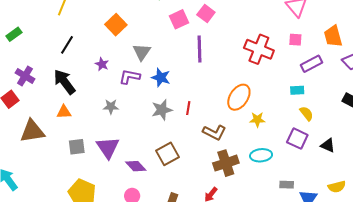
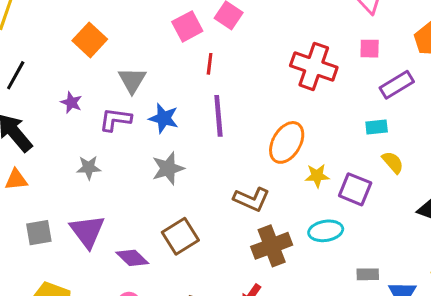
purple line: (200, 49) -> (218, 116), moved
red line: (188, 108) -> (210, 64), moved
purple square: (297, 139) -> (355, 189), moved

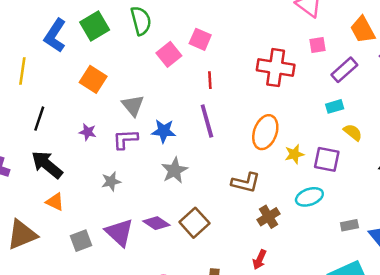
red line: (210, 64) -> (210, 80), moved
orange triangle: (16, 180) -> (55, 202), turned 42
brown cross: (272, 246) -> (269, 217), size x0.7
purple diamond: (132, 258) -> (156, 223), moved

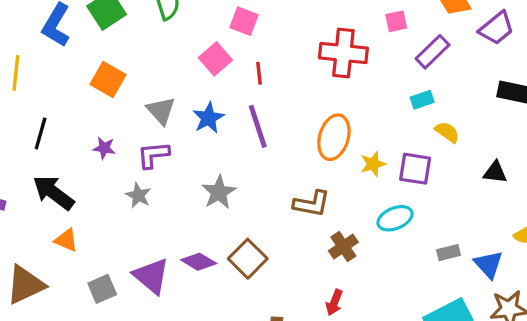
pink square: (169, 54) -> (215, 59), moved
blue star: (164, 131) -> (208, 118), moved, turned -30
gray star: (111, 181) -> (138, 195), moved, turned -30

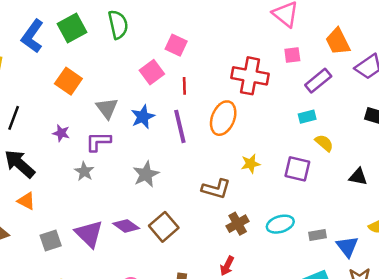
orange ellipse: (334, 137) -> (223, 118), moved
yellow star: (373, 164) -> (251, 164), moved
cyan ellipse: (395, 218) -> (280, 224), moved

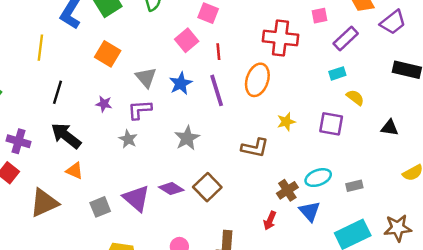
brown cross: (238, 224) -> (287, 190), moved
blue triangle: (347, 247) -> (310, 211), moved

